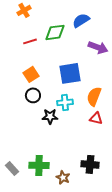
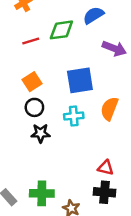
black star: (50, 116) -> (41, 133), moved
red triangle: (96, 118) -> (106, 168), moved

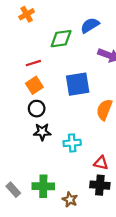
red line: (31, 41) -> (33, 63), moved
cyan cross: (74, 116) -> (72, 143), moved

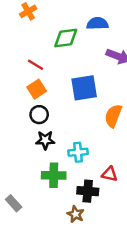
blue semicircle: (90, 25) -> (97, 23), turned 30
red line: (33, 63) -> (35, 65), turned 48
black cross: (100, 185) -> (88, 191), moved
green cross: (43, 186) -> (54, 175), moved

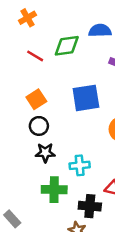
red line: (35, 65) -> (35, 56), moved

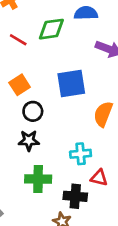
black circle: (39, 126) -> (33, 111), moved
cyan cross: (80, 165) -> (81, 154), moved

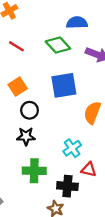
green diamond: (51, 29) -> (58, 45), moved, turned 55
cyan cross: (81, 154) -> (72, 148), turned -30

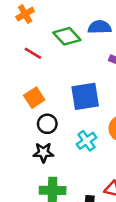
green diamond: (58, 45) -> (67, 36), moved
cyan cross: (72, 148) -> (86, 141), moved

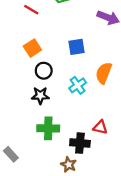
blue square: (85, 96) -> (76, 47), size x0.7

